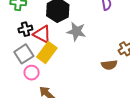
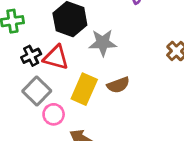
yellow rectangle: (47, 53) -> (84, 89), moved
brown semicircle: (109, 65) -> (118, 85), moved

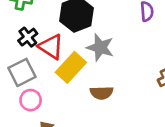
black cross: (31, 56) -> (28, 37), turned -30
yellow rectangle: (84, 89) -> (71, 67), moved

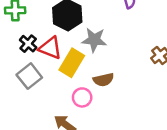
pink circle: (31, 100) -> (82, 97), moved

